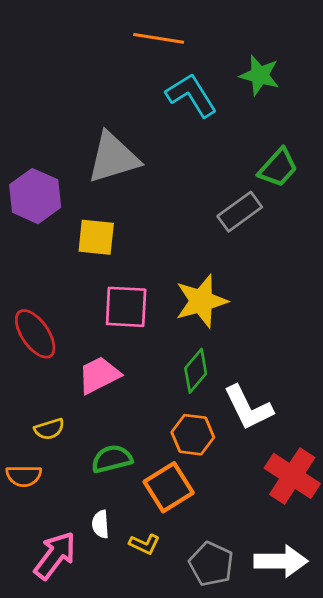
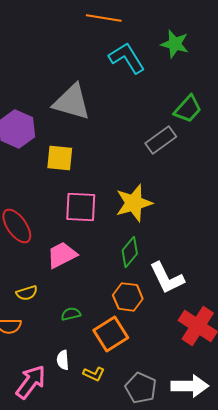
gray triangle: (113, 158) -> (72, 102), turned 33
green semicircle: (112, 459) -> (71, 314), size x0.7

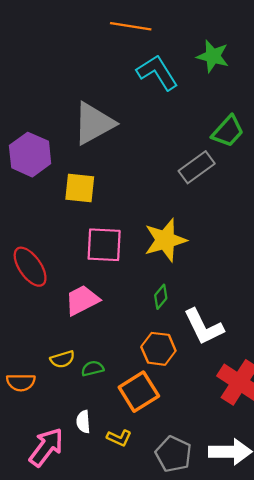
gray triangle: (72, 102) -> (94, 123), turned -45
green diamond: (130, 252) -> (161, 297), size x0.7
yellow semicircle: (27, 293) -> (62, 359), moved

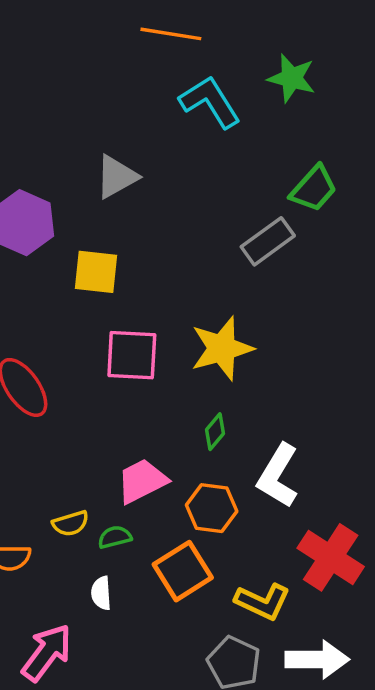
gray triangle: (94, 123) -> (116, 177), size x0.7
pink trapezoid: (82, 300) -> (142, 481), moved
white L-shape: (204, 327) -> (278, 476), turned 57
white semicircle: (83, 422) -> (101, 593), moved
yellow L-shape: (119, 438) -> (263, 602), moved, size x1.5

